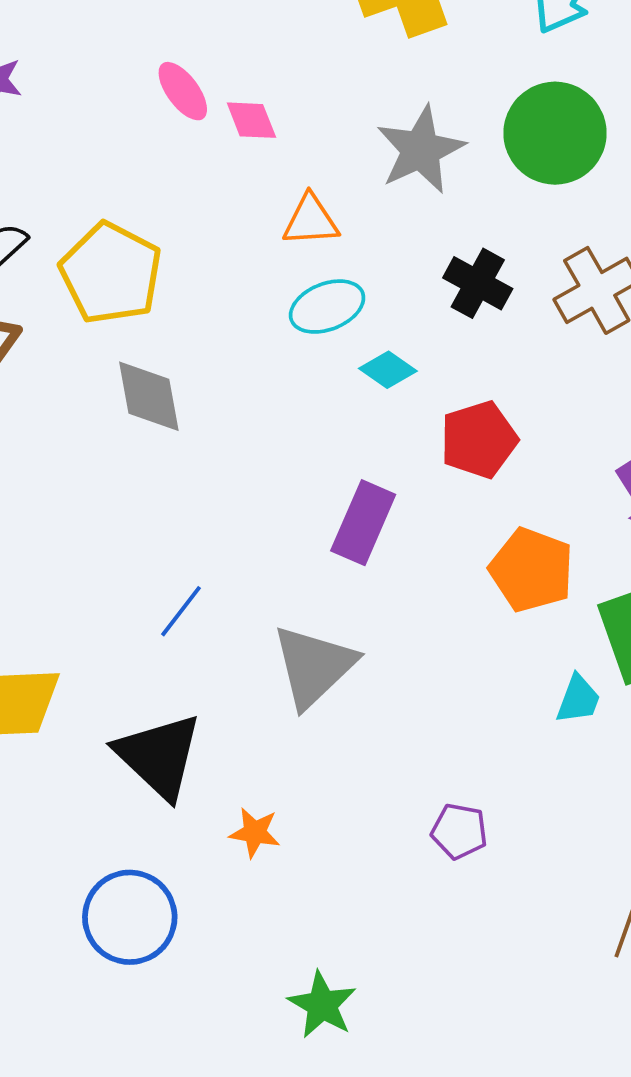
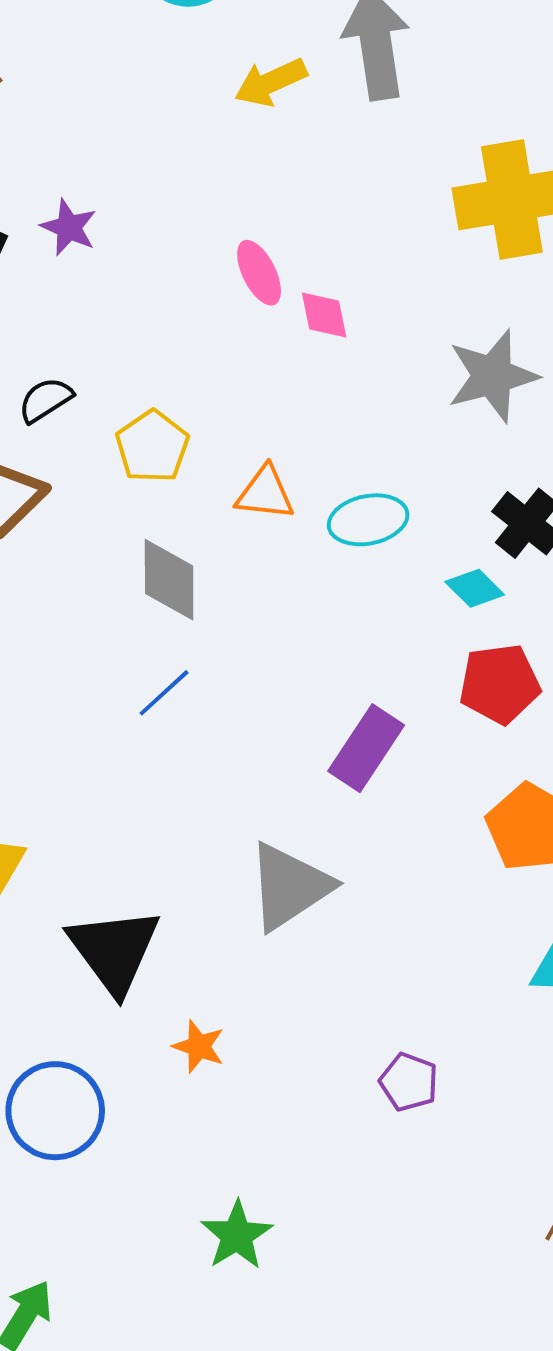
orange triangle: (311, 220) -> (265, 493), moved
yellow pentagon: (111, 273) -> (152, 446), size x0.7
cyan diamond: (388, 370) -> (475, 588), moved
blue line: (181, 611) -> (164, 693), moved

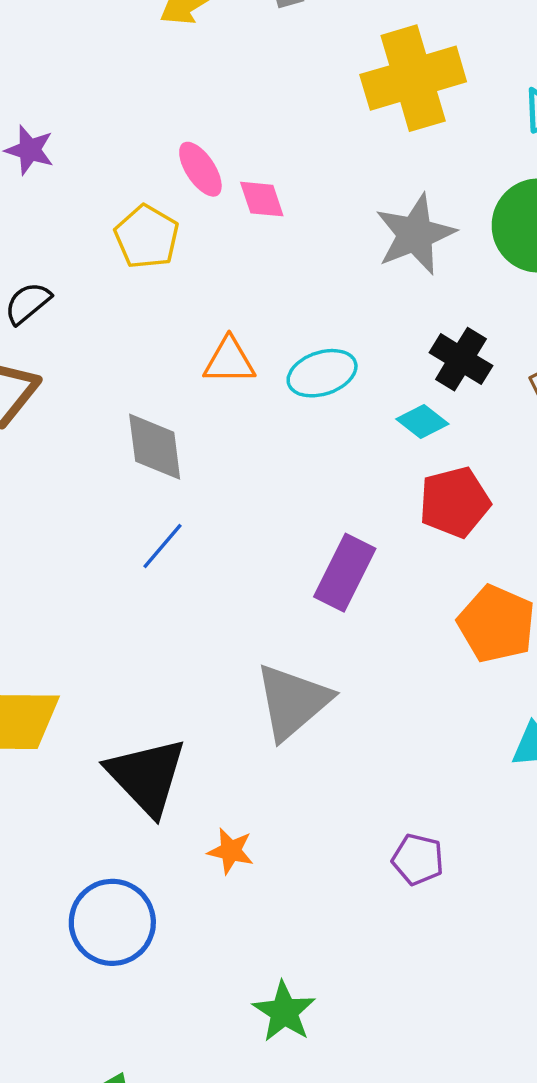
yellow pentagon: (152, 446) -> (147, 237), moved

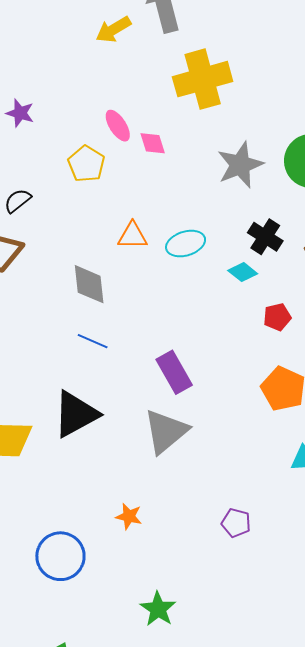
yellow cross: (413, 78) -> (203, 79), moved
red pentagon: (454, 502) -> (277, 317), moved, size x0.7
blue line: (163, 546) -> (93, 341), turned 72
purple rectangle: (345, 573) -> (174, 372), moved, turned -57
black triangle: (147, 776) -> (76, 414), moved, turned 44

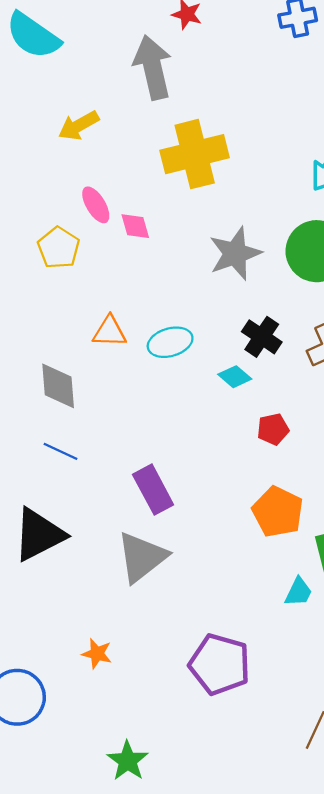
yellow arrow: (113, 30) -> (79, 126), moved
purple pentagon: (236, 523) -> (220, 664), size x1.8

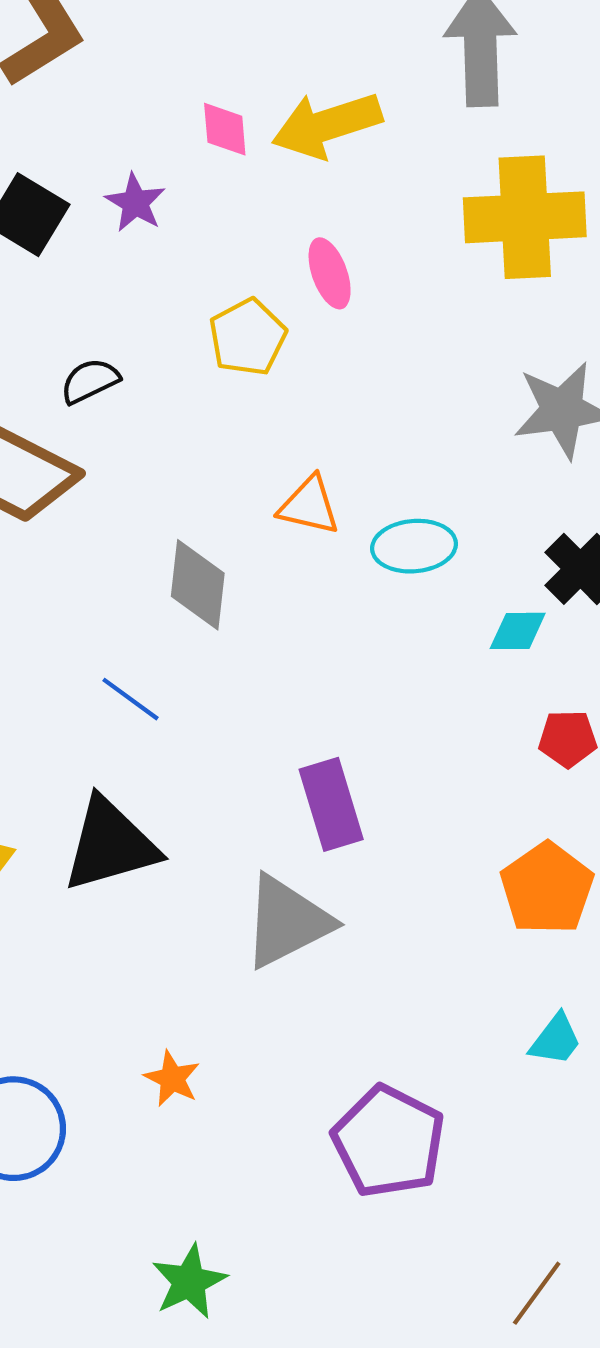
yellow arrow: (79, 126) -> (327, 125), size x1.4
pink diamond: (135, 226) -> (225, 129), moved
cyan diamond: (235, 377) -> (518, 631), turned -52
blue line: (61, 451) -> (131, 699), moved

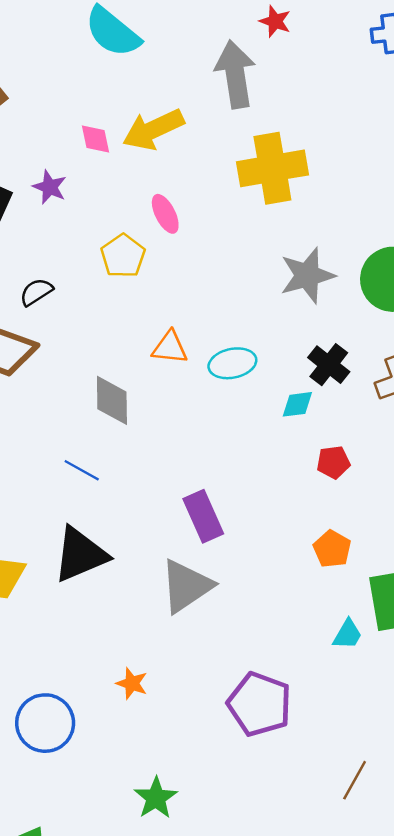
orange pentagon: (547, 888) -> (332, 549), size x0.7

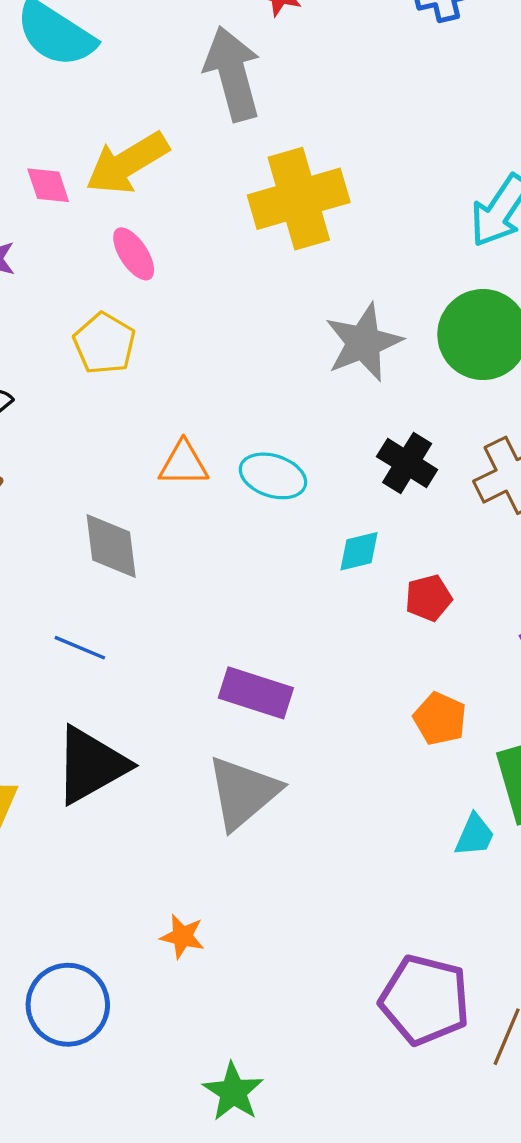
pink ellipse: (165, 214) -> (134, 254), moved
cyan ellipse: (232, 363) -> (273, 476), turned 36
cyan diamond: (297, 404) -> (359, 551), moved
purple rectangle: (203, 516) -> (256, 693), turned -42
purple pentagon: (260, 704) -> (425, 1000), moved

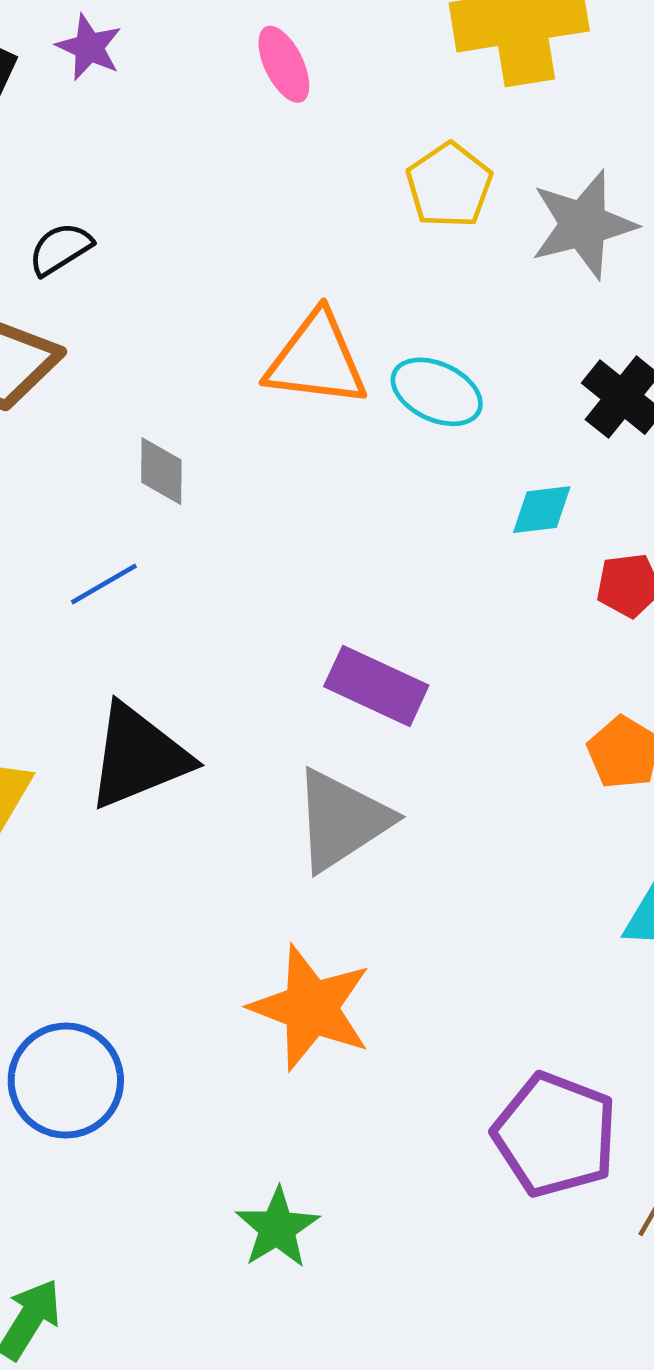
yellow pentagon: (104, 343) -> (449, 185), moved
orange triangle: (184, 464) -> (316, 360), size x1.5
gray diamond: (111, 546) -> (161, 471), moved, size x0.7
blue line: (80, 648) -> (104, 584), moved, turned -60
orange star: (182, 936) -> (311, 1008), moved, size x2.0

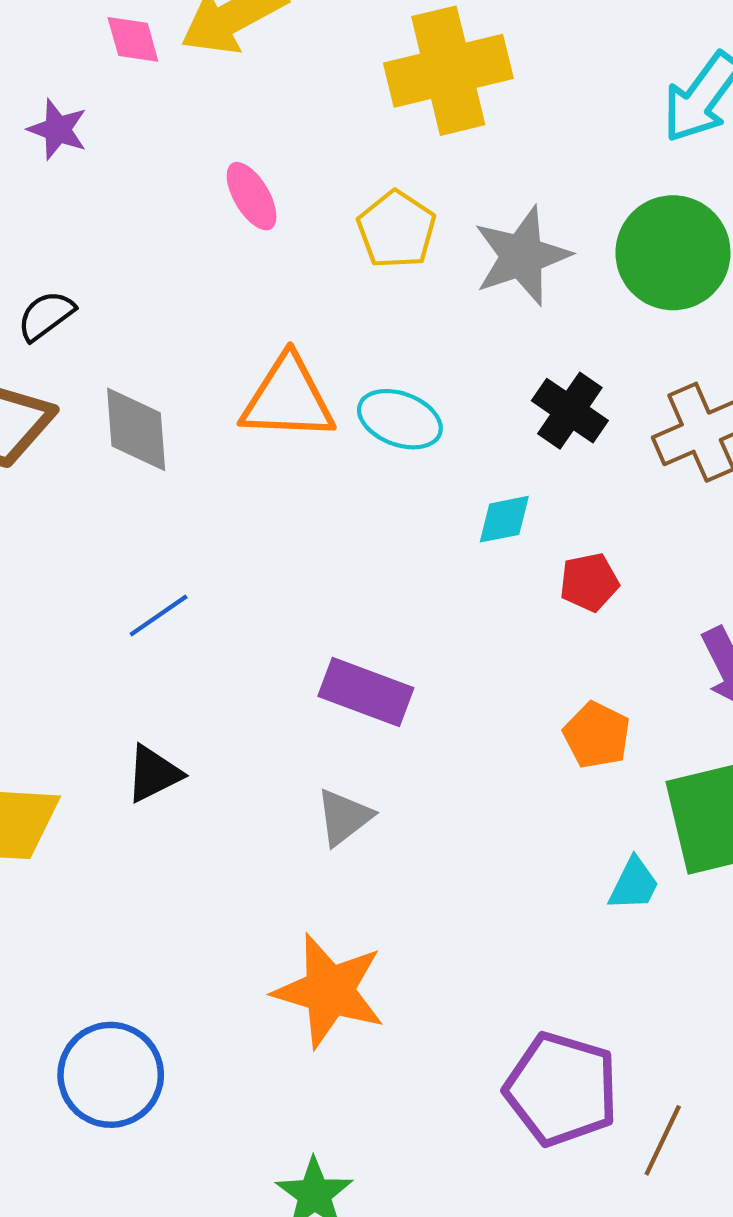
pink ellipse: (284, 64) -> (252, 196), moved
gray diamond: (161, 471) -> (136, 429), moved, size x1.4
blue line: (104, 584) -> (159, 616), moved
black triangle: (138, 756) -> (154, 774), size x0.6
gray triangle: (342, 820) -> (344, 817), size x0.6

